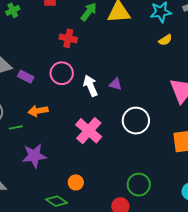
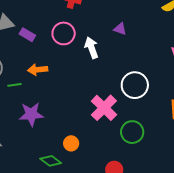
purple triangle: (116, 84) -> (120, 29), moved
pink cross: (89, 131) -> (104, 108), moved
green circle: (139, 185) -> (132, 132), moved

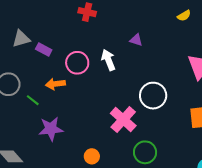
pink circle: (64, 33) -> (77, 63), moved
green line: (14, 85) -> (33, 100), turned 48
green circle: (132, 132) -> (145, 152), moved

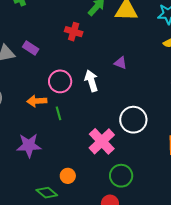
purple rectangle: (44, 50) -> (31, 48), moved
green line: (33, 100) -> (59, 113), moved, turned 32

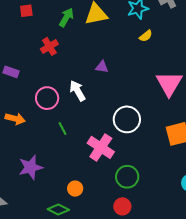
red cross: (74, 32) -> (49, 46), turned -36
orange arrow: (37, 101) -> (15, 119), moved, turned -150
green line: (59, 113) -> (62, 129), moved

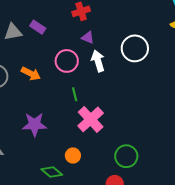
purple triangle: (102, 67) -> (88, 37), moved
white circle: (127, 119) -> (135, 48), moved
pink cross: (101, 147) -> (91, 119), moved

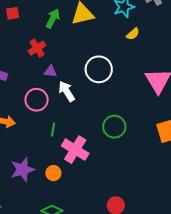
green line: (75, 94) -> (53, 130), turned 40
orange circle: (73, 156) -> (53, 173), moved
green circle: (126, 156) -> (114, 127), moved

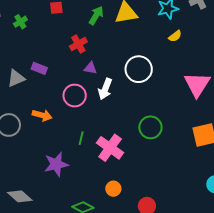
white arrow: (67, 91) -> (105, 89), turned -130
green line: (53, 130) -> (81, 138), moved
orange circle: (53, 173) -> (113, 189), moved

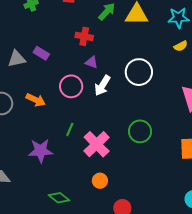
red cross: (78, 44) -> (84, 36), turned 30
orange circle: (113, 189) -> (100, 181), moved

